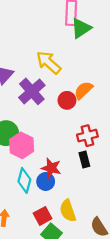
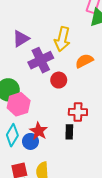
yellow arrow: (49, 62) -> (62, 39), turned -135
orange semicircle: (83, 90) -> (84, 61), moved
red circle: (67, 100) -> (59, 80), moved

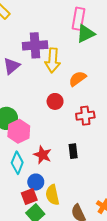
purple cross: (41, 60) -> (35, 45), moved, turned 30
red cross: (78, 112) -> (85, 116), moved
blue circle: (30, 141) -> (36, 182), moved

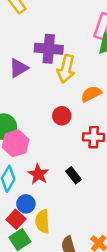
black rectangle: (73, 151) -> (74, 175), turned -40
red square: (29, 197) -> (16, 219), turned -35

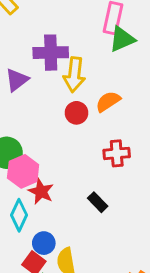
red circle: (62, 116) -> (76, 113), moved
red star: (38, 174) -> (41, 191), moved

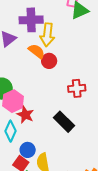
orange semicircle: (108, 102) -> (37, 51), moved, turned 72
black rectangle: (98, 202) -> (64, 122), size x1.5

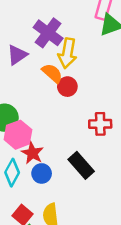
purple cross: (31, 20) -> (48, 33), turned 35
blue circle: (28, 150) -> (42, 173), moved

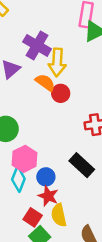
pink hexagon: (18, 135) -> (24, 159), moved
red star: (32, 153) -> (48, 196), moved

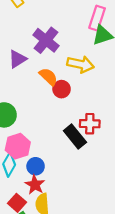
yellow arrow: (57, 62) -> (81, 64), moved, turned -90
black rectangle: (82, 165) -> (75, 136), moved

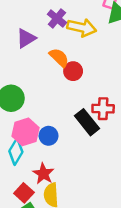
purple cross: (46, 40) -> (57, 18), size x0.7
yellow arrow: (81, 64) -> (82, 28), moved
blue circle: (36, 166) -> (49, 136), moved

